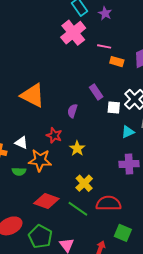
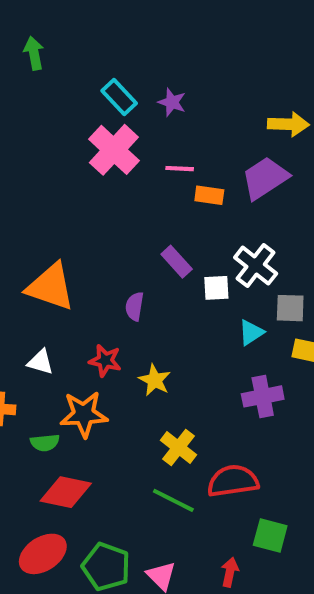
white triangle: (21, 143) -> (41, 362), moved
red diamond: (46, 201) -> (66, 492), moved

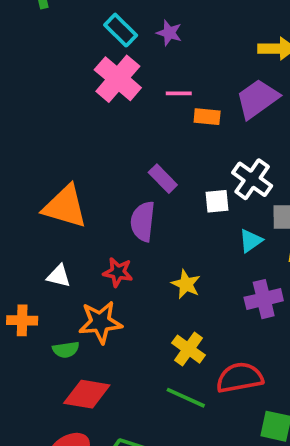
purple rectangle: (177, 262) -> (163, 179), moved
purple semicircle: (135, 306) -> (143, 221), size x1.5
yellow star: (155, 380) -> (186, 284), moved

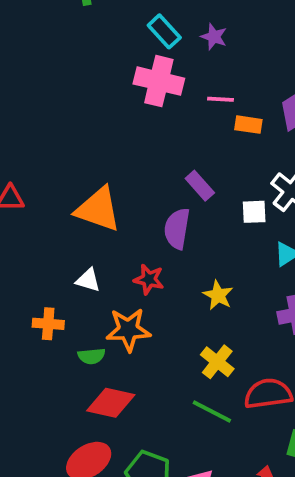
pink cross: (118, 79) -> (159, 81), turned -30

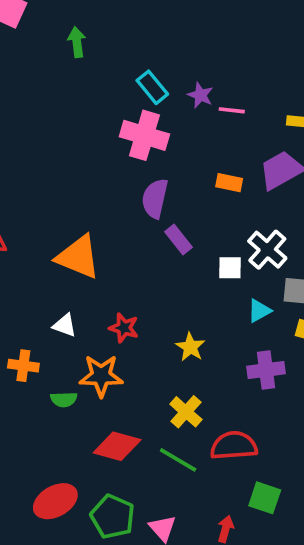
pink line: (221, 99) -> (232, 110), moved
purple semicircle: (177, 229) -> (155, 198), moved
red diamond: (111, 403) -> (117, 446), moved

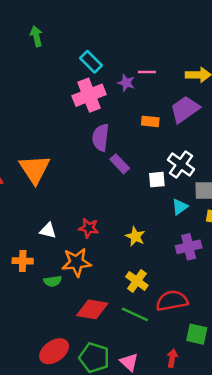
purple star: (200, 95) -> (126, 83), moved
pink cross: (144, 135) -> (89, 95), turned -32
orange triangle: (78, 257) -> (35, 169), moved, turned 40

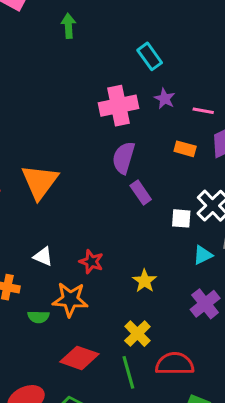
cyan rectangle: (91, 62) -> (150, 56), moved
pink line: (147, 72) -> (203, 111), moved
purple cross: (189, 247) -> (205, 304), turned -35
green line: (135, 314) -> (128, 372), turned 40

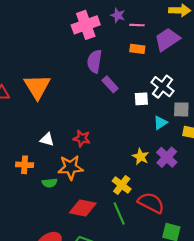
pink line: (203, 111) -> (137, 25), moved
yellow star: (145, 281) -> (141, 157), moved
red semicircle: (175, 364) -> (151, 203), turned 36

